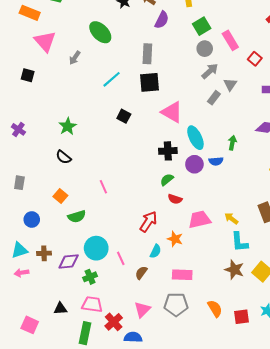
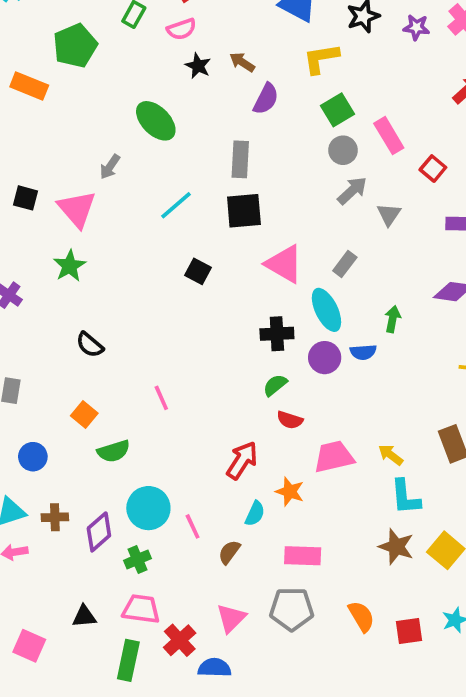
pink triangle: (45, 41) -> (77, 209), moved
gray rectangle: (214, 98) -> (345, 264), moved
green star: (68, 126) -> (70, 266), moved
purple diamond: (69, 261) -> (99, 532), turned -35

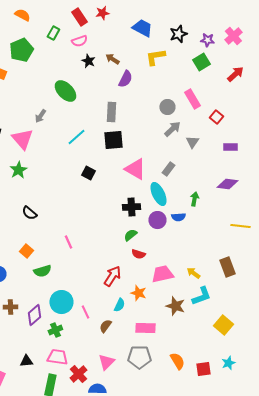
green square: (337, 110) -> (201, 62), moved
cyan L-shape: (405, 497) -> (201, 296), turned -105
brown star: (396, 547) -> (175, 306), moved

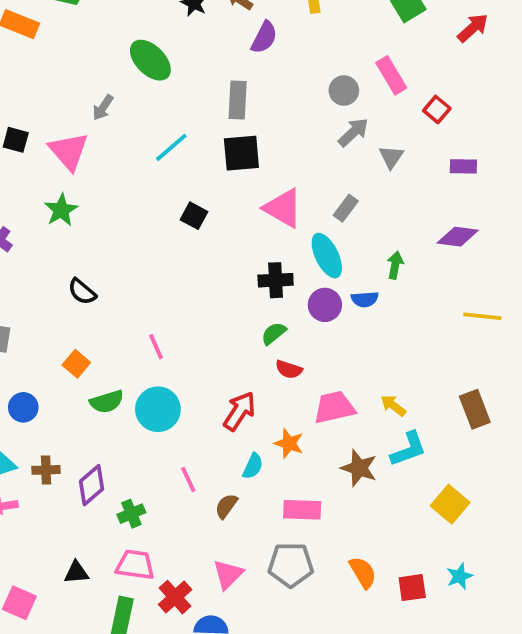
brown rectangle: (227, 267) -> (475, 409), moved
cyan circle: (61, 302) -> (158, 409), moved

